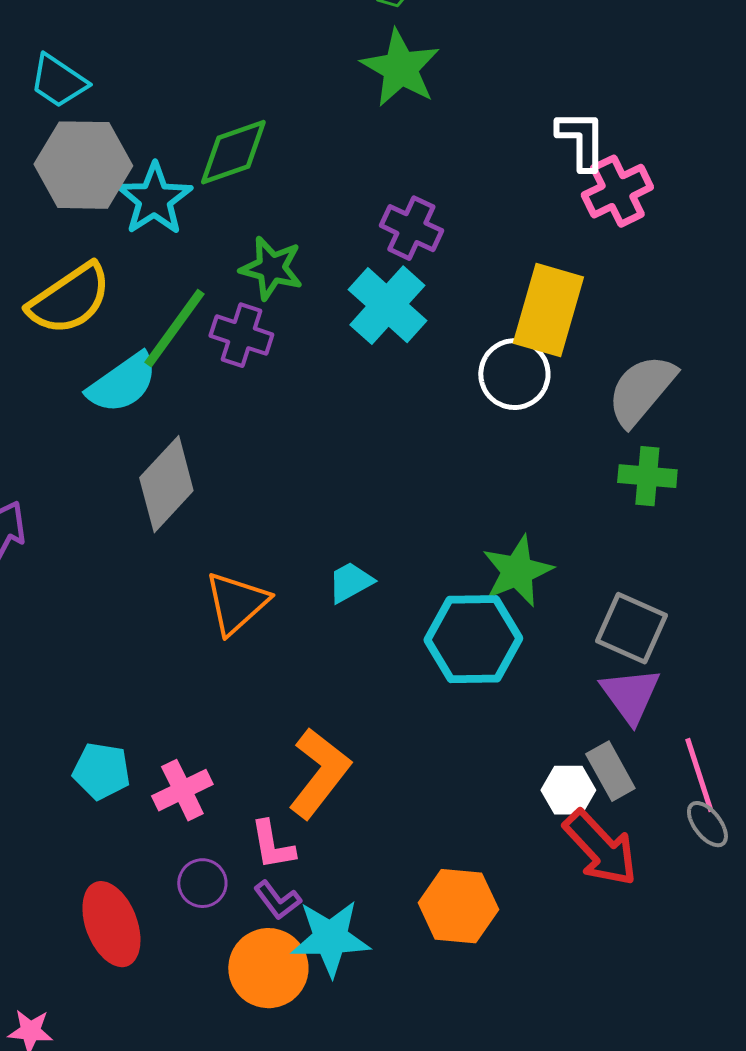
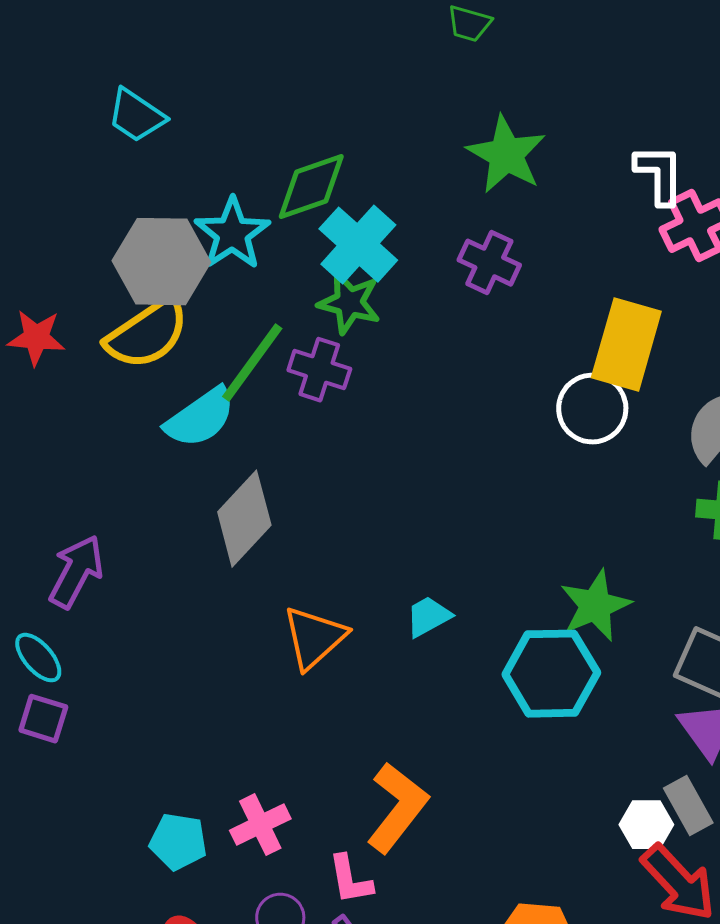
green star: (400, 68) -> (506, 155), moved
gray hexagon: (83, 165) -> (161, 262), moved
cyan cross: (387, 305) -> (358, 245), moved
cyan pentagon: (101, 771) -> (178, 842), moved

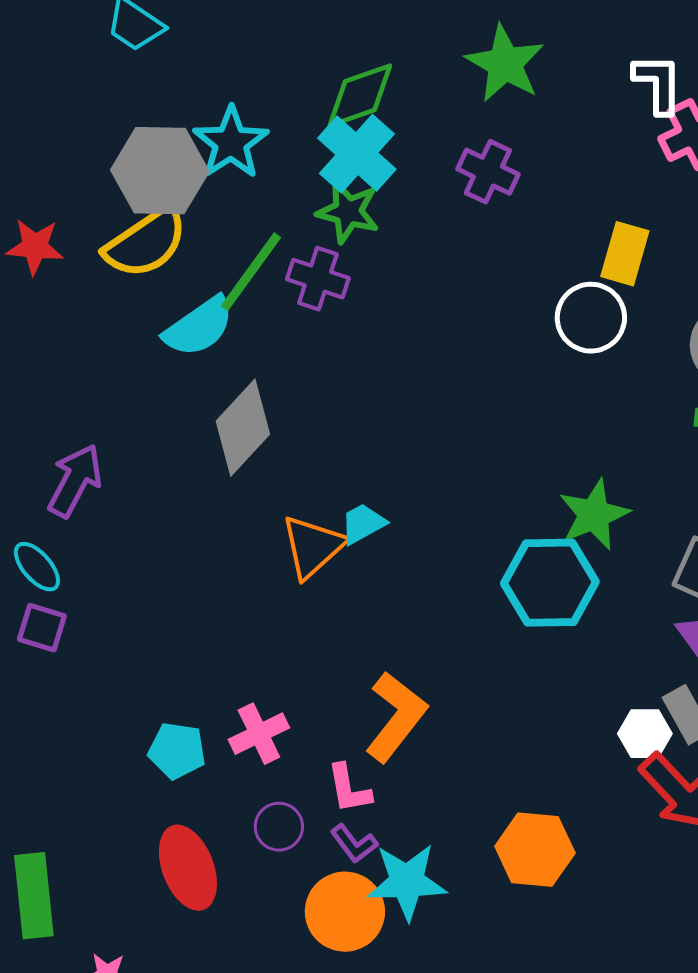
green diamond: (311, 187) -> (360, 96), moved
yellow rectangle: (626, 345) -> (625, 254), size x0.7
cyan trapezoid: (428, 617) -> (363, 524), moved

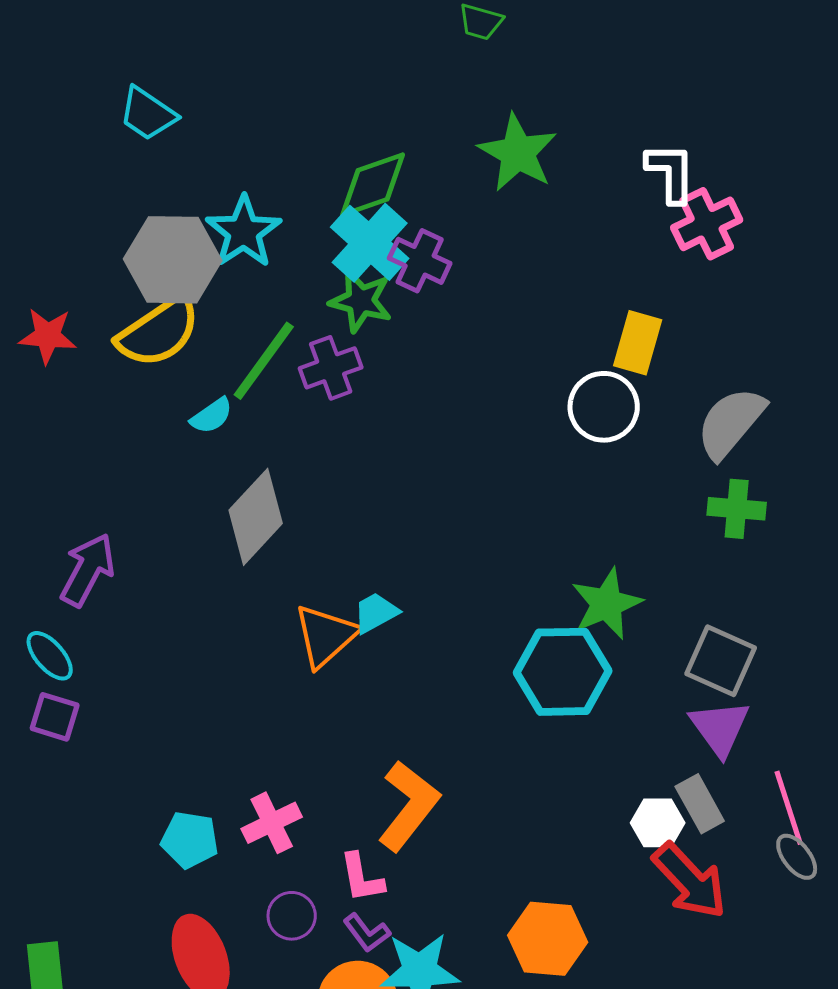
purple cross: (488, 172) -> (420, 261), moved
purple cross: (318, 279) -> (331, 368), turned -38
cyan semicircle: (199, 327) -> (212, 416), size x0.6

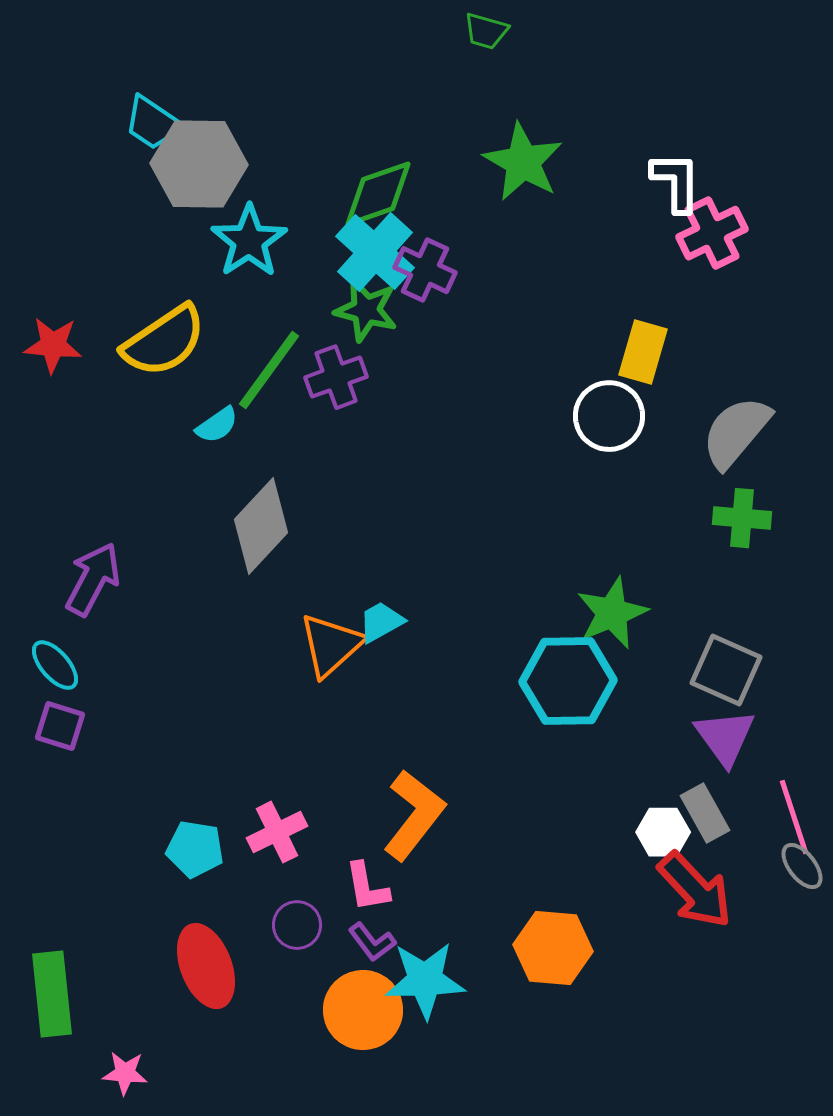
gray hexagon: (173, 260) -> (199, 164), moved

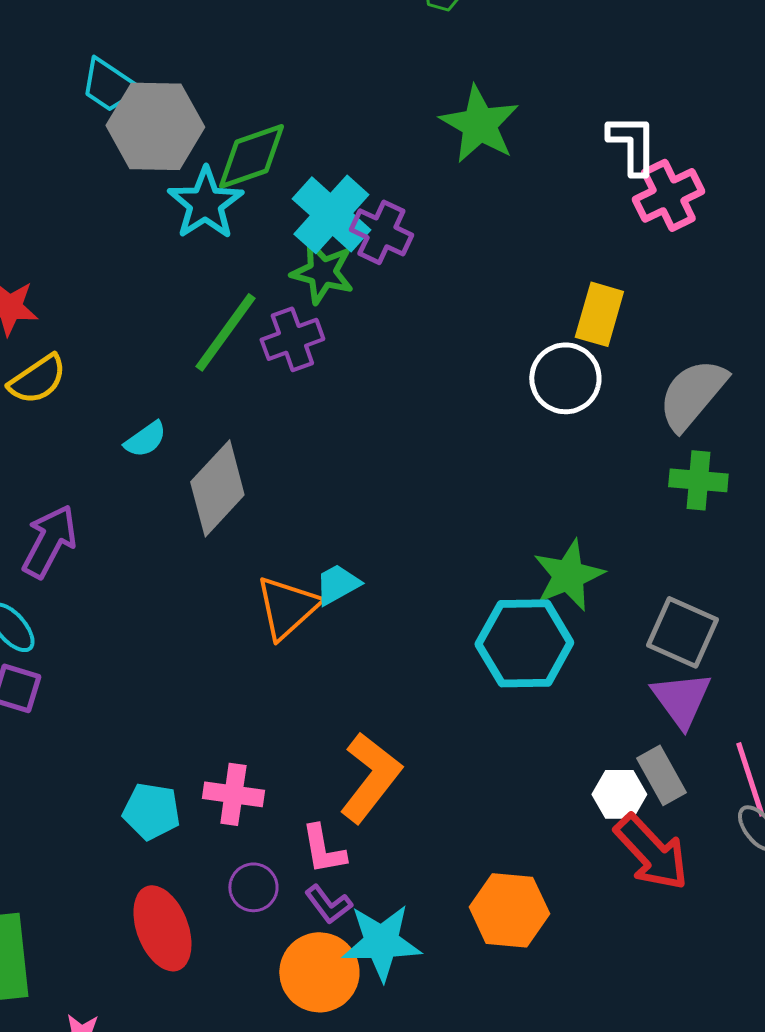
green diamond: (378, 194) -> (251, 156), moved
yellow semicircle: (164, 341) -> (37, 379), moved, size x0.7
cyan semicircle: (217, 425) -> (145, 439), moved
pink cross: (277, 832) -> (233, 794), turned 34

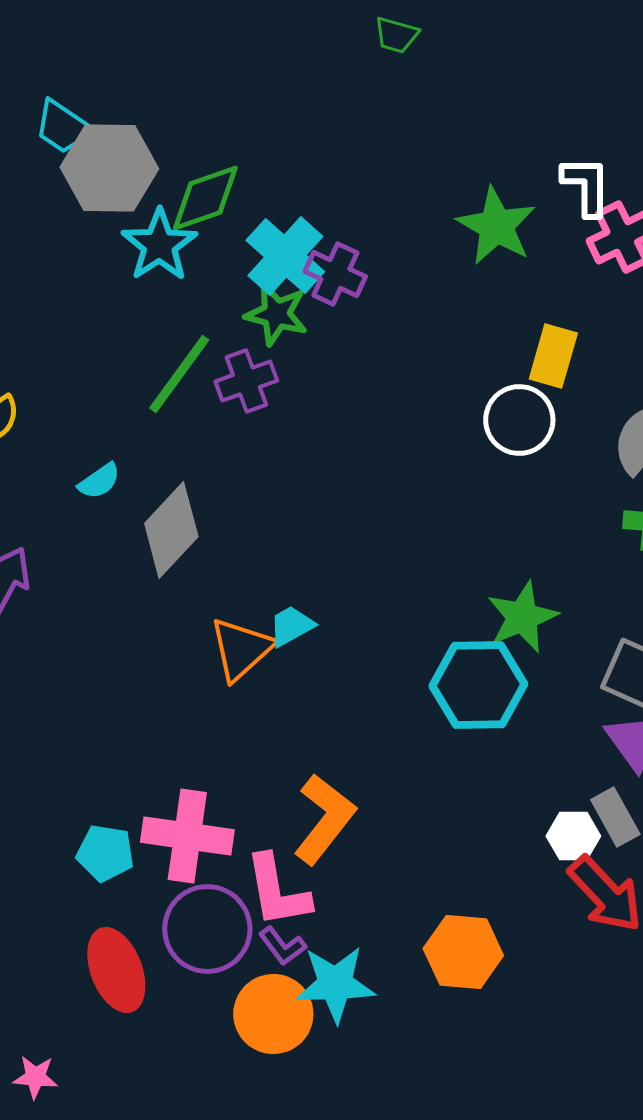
green star: (479, 124) -> (496, 226), moved
pink cross: (233, 794) -> (187, 836), size x1.5
pink L-shape: (323, 849) -> (277, 891), size x1.5
purple circle: (253, 887) -> (207, 929), size x1.8

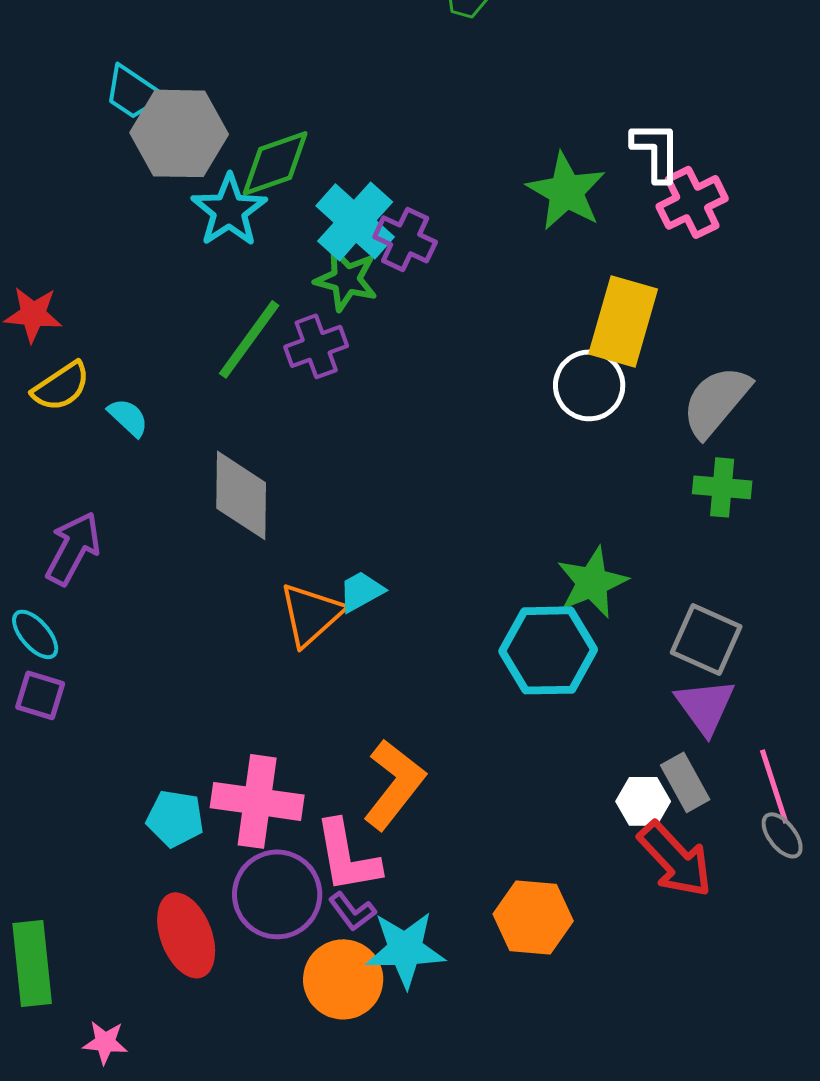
yellow rectangle: (553, 356) -> (623, 321), size x1.4
cyan semicircle: (99, 481) -> (128, 417), moved, turned -102
gray diamond: (171, 530) -> (241, 495), turned -42

